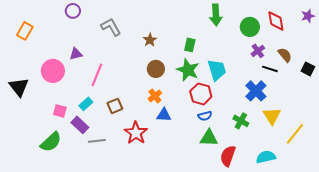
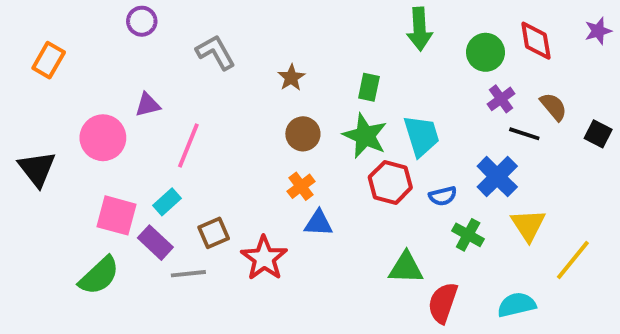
brown square: (115, 106) -> (214, 233), moved
pink square: (60, 111) -> (117, 215), size x1.5
blue semicircle: (205, 116) -> (443, 196), moved

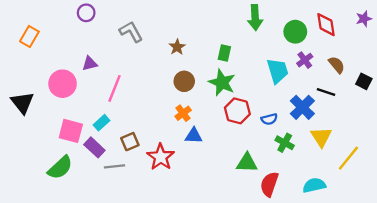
black line: (524, 134) -> (326, 92), moved
cyan trapezoid: (421, 136) -> (278, 71), moved

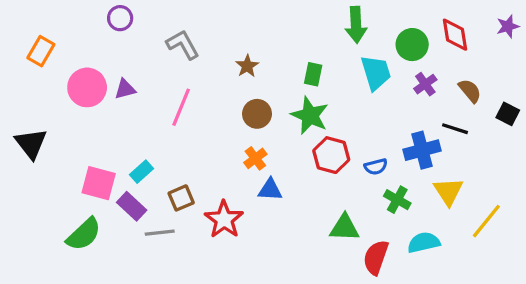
cyan trapezoid: (278, 71) -> (376, 73), moved
pink circle: (63, 84) -> (87, 87), moved
pink line: (115, 88) -> (181, 107), moved
blue cross: (302, 107) -> (422, 150), turned 30
cyan semicircle: (314, 185) -> (424, 243), moved

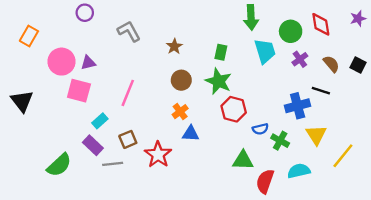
pink line: (181, 107) -> (128, 93), moved
black square: (508, 114) -> (358, 65), moved
blue semicircle: (376, 167) -> (260, 129), moved
pink square: (99, 183) -> (79, 91), moved

